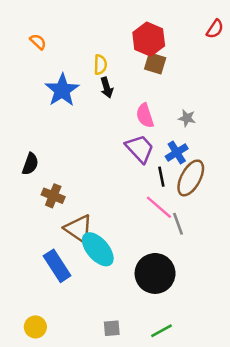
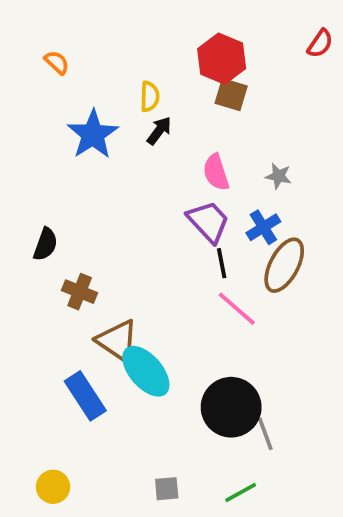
black arrow: (107, 88) -> (159, 131), turned -126
black line: (161, 177) -> (222, 263), moved
gray line: (178, 224) -> (265, 434), moved

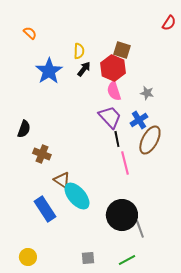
red hexagon: (222, 59) -> (113, 68), moved
pink line: (237, 309) -> (125, 163), turned 35
brown triangle: (117, 341) -> (62, 180), size x0.7

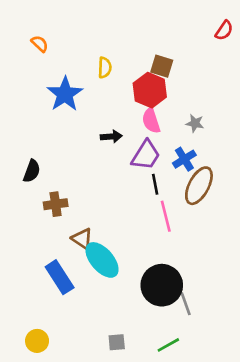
black arrow: (84, 69) -> (111, 137), moved, turned 49
purple trapezoid: (110, 117) -> (146, 155), turned 75
brown cross: (42, 154) -> (56, 204), turned -30

